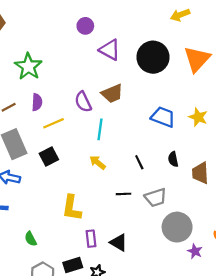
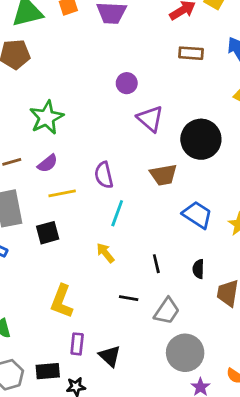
brown trapezoid: (112, 94) -> (163, 175), moved
purple semicircle: (37, 102) -> (48, 163), turned 35
gray trapezoid: (156, 198) -> (167, 311), turned -50

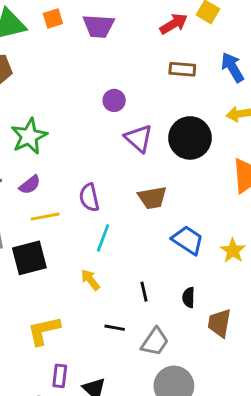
black circle: (201, 139) -> (190, 138), moved
black square: (48, 233) -> (29, 258), size x1.4
yellow L-shape: (62, 301) -> (44, 331), turned 56

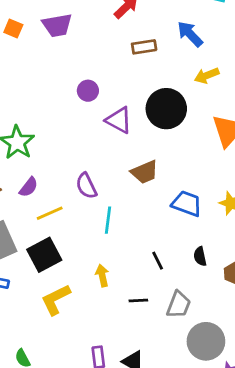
orange square: (53, 19) -> (13, 28), turned -36
yellow arrow: (90, 280) -> (102, 276), moved, turned 40
yellow L-shape: (44, 331) -> (56, 299), moved

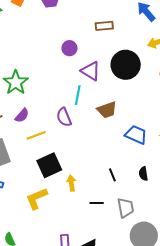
brown rectangle: (144, 47) -> (104, 26), moved
cyan line: (108, 220) -> (78, 95), moved
black square: (44, 255) -> (49, 165), moved
gray trapezoid: (179, 305) -> (126, 208), turned -35

